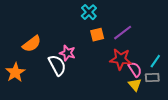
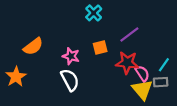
orange square: (97, 35) -> (100, 48), moved
white semicircle: (57, 65) -> (70, 80), moved
yellow triangle: (135, 85) -> (142, 90), size x1.5

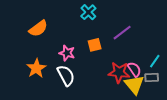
orange semicircle: (33, 46) -> (38, 28), moved
red star: (127, 63) -> (119, 72), moved
orange star: (16, 77) -> (36, 68), moved

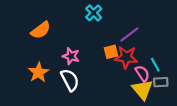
orange square: (95, 45) -> (111, 52), moved
cyan line: (155, 61) -> (155, 65), moved, turned -64
red star: (119, 72) -> (126, 57), moved

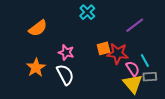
purple line: (129, 35) -> (135, 25), moved

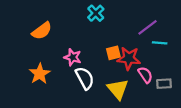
cyan line: (145, 61) -> (160, 43), moved, turned -56
white semicircle: (65, 75) -> (85, 78), moved
yellow triangle: (133, 84) -> (118, 89), moved

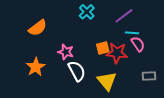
purple line: (147, 27) -> (124, 16), moved
cyan line: (160, 43) -> (132, 33), moved
pink semicircle: (145, 75) -> (138, 44), moved

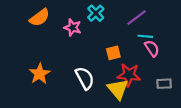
orange semicircle: (38, 28) -> (40, 18), moved
pink star: (66, 52) -> (73, 27), moved
red star: (117, 53) -> (129, 75), moved

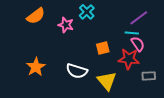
purple line: (137, 18) -> (139, 18), moved
red star: (129, 75) -> (129, 59), moved
white semicircle: (85, 78) -> (77, 71), turned 135

